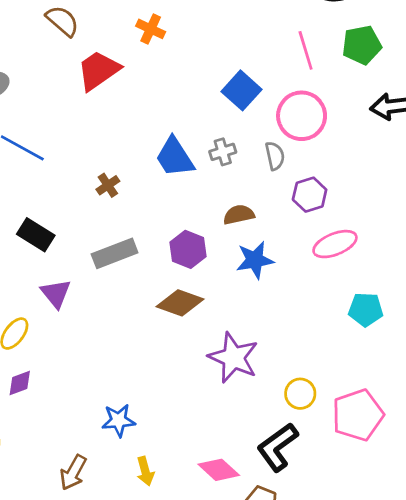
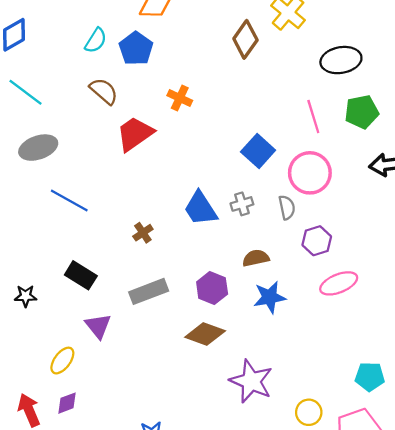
cyan pentagon: (366, 310) -> (370, 377), moved

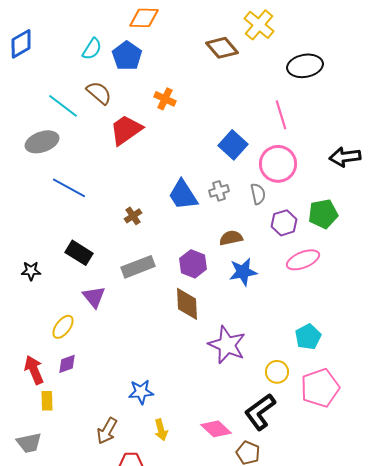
brown diamond: (245, 39) -> (222, 48), turned -76
cyan line: (26, 92) -> (63, 106), moved
green pentagon: (362, 112) -> (323, 214), moved
brown diamond: (205, 334) -> (187, 304), turned 68
cyan pentagon: (370, 377) -> (308, 337), moved, turned -30

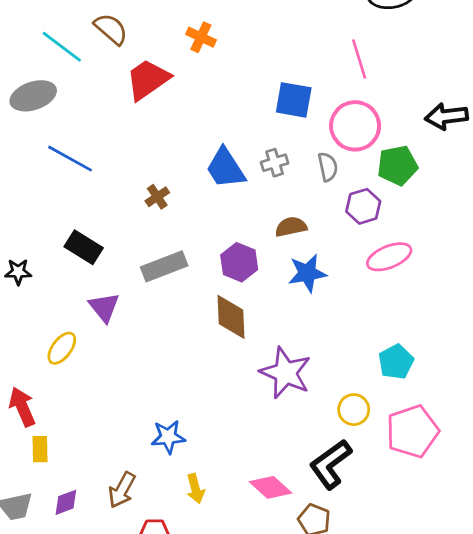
blue square: (233, 145) -> (294, 100), turned -32
green pentagon: (323, 214) -> (397, 165), moved
purple diamond: (67, 364) -> (66, 502), moved

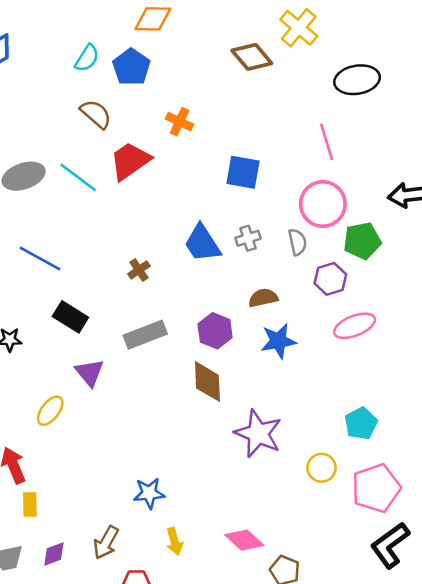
cyan line: (62, 47) -> (78, 177), moved
blue square: (294, 100) -> (243, 172), moved
blue line: (70, 159) -> (40, 259), moved
black L-shape: (331, 464) -> (390, 545), moved

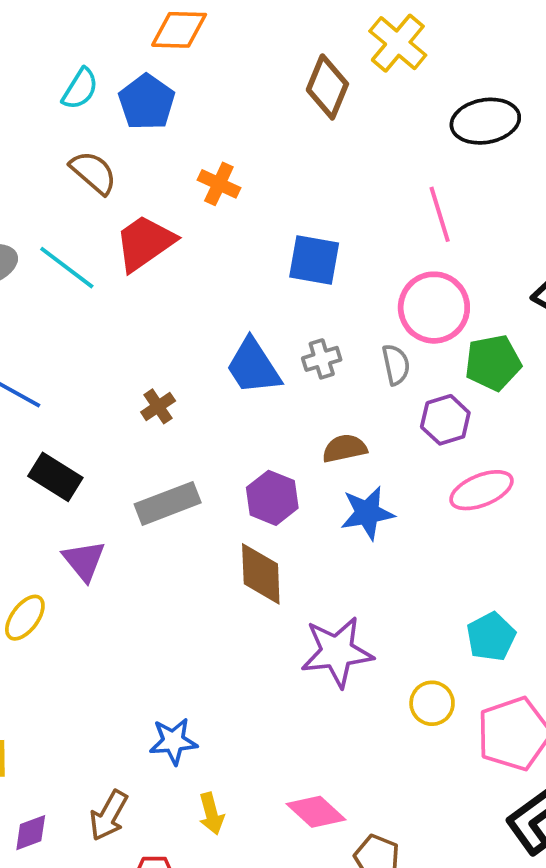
brown diamond: (252, 57) -> (327, 87), turned 63
purple star: (258, 434) -> (337, 652), turned -30

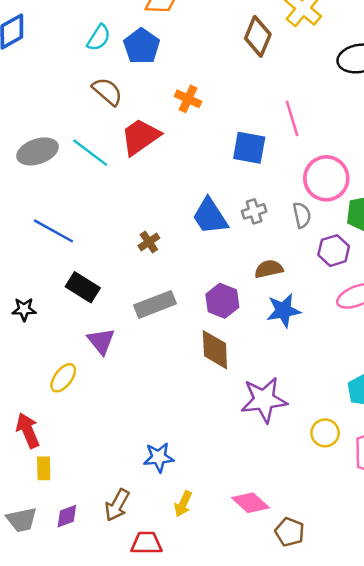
pink line: (440, 214) -> (292, 118), moved
yellow arrow: (211, 814) -> (183, 504), turned 40

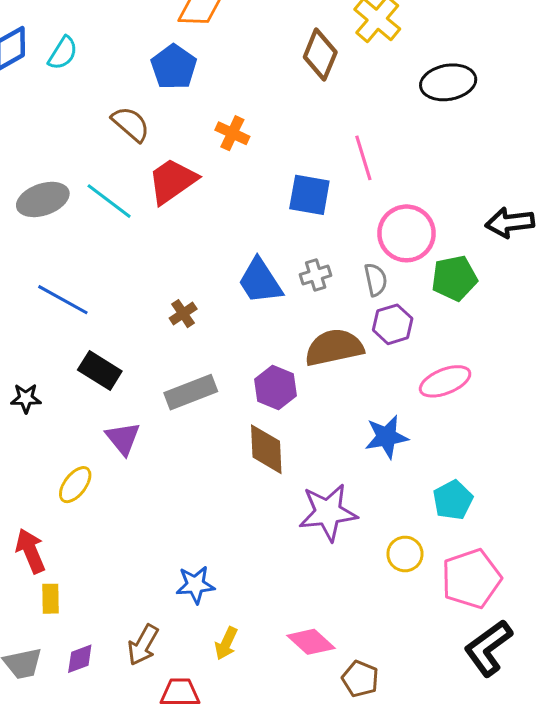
cyan semicircle: (99, 38) -> (63, 53), moved
purple hexagon: (334, 251) -> (393, 324), moved
brown semicircle: (269, 269) -> (334, 347), size x1.6
blue star: (283, 311) -> (386, 437), moved

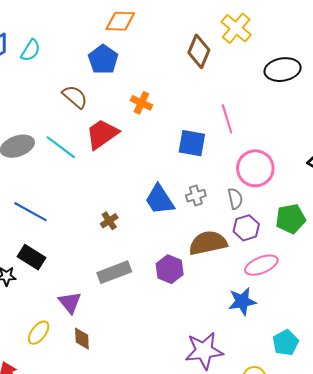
green pentagon: (454, 278) -> (291, 219), moved
black rectangle: (100, 371) -> (32, 257), moved
pink ellipse: (445, 381) -> (261, 265), moved
brown diamond: (266, 449) -> (82, 339), moved, size x0.7

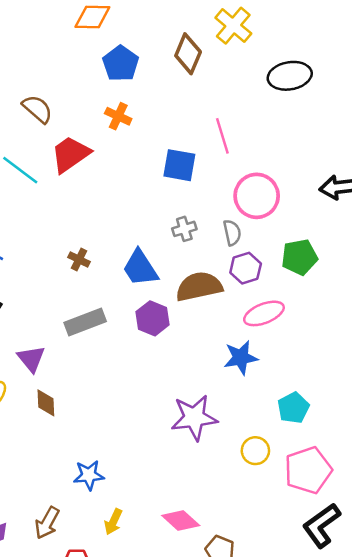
blue pentagon: (103, 59) -> (121, 64), moved
blue trapezoid: (160, 200) -> (140, 268), moved
brown cross: (109, 221) -> (79, 260), turned -30

